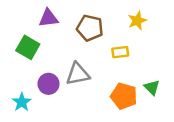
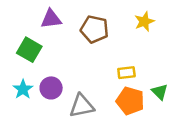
yellow rectangle: (120, 52) -> (126, 73), moved
gray triangle: (78, 74) -> (82, 106), moved
cyan star: (22, 102) -> (23, 89), moved

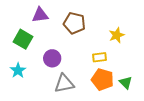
yellow star: (144, 22) -> (117, 35), moved
purple circle: (51, 88) -> (52, 58), moved
green triangle: (160, 92) -> (126, 82), moved

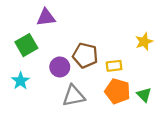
brown pentagon: (74, 23) -> (85, 55), moved
yellow star: (117, 35) -> (144, 42), moved
green square: (23, 39) -> (26, 45), turned 30

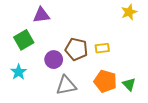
yellow star: (144, 42) -> (129, 12), moved
yellow rectangle: (114, 66) -> (102, 48), moved

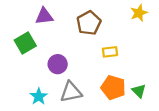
brown pentagon: (76, 49) -> (89, 23), moved, turned 30
cyan star: (19, 72) -> (39, 96), moved

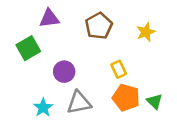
yellow star: (139, 13) -> (146, 32), moved
yellow rectangle: (110, 52) -> (119, 69), moved, turned 72

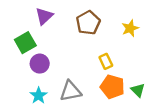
purple triangle: (49, 18) -> (44, 16), turned -36
purple circle: (64, 72) -> (40, 64), moved

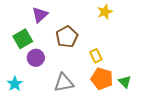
brown pentagon: (88, 23) -> (67, 37), moved
yellow star: (130, 28) -> (105, 12), moved
cyan star: (39, 96) -> (15, 84), moved

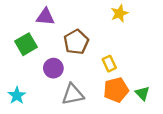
purple triangle: (40, 15) -> (45, 17), turned 48
purple circle: (36, 58) -> (53, 68), moved
orange pentagon: (102, 79) -> (116, 90), turned -30

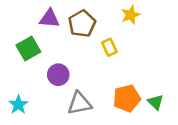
brown pentagon: (76, 42) -> (82, 24), moved
yellow rectangle: (109, 64) -> (109, 47), moved

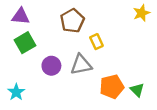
yellow star: (131, 15) -> (141, 13), moved
purple triangle: (50, 19) -> (21, 16), moved
gray triangle: (79, 103) -> (81, 65), moved

